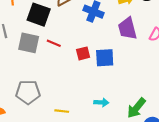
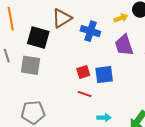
red line: (54, 43) -> (85, 94), moved

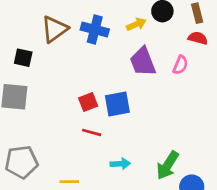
blue cross: (90, 31) -> (95, 30), moved
black square: (38, 38) -> (23, 58), size x0.6

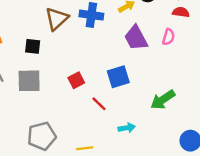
red square: (88, 102) -> (76, 80), moved
red line: (92, 132) -> (99, 104), turned 35
green arrow: (168, 165) -> (163, 100), moved, turned 30

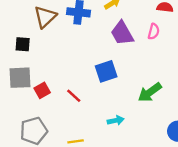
red square: (76, 80) -> (42, 90), moved
red line: (99, 104) -> (74, 96), moved

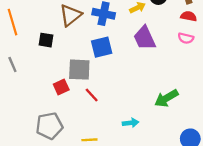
pink semicircle: (154, 31) -> (186, 38), moved, turned 84
blue square: (106, 71) -> (102, 47), moved
gray square: (20, 78) -> (79, 70), moved

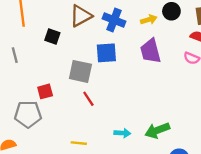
red square: (61, 87) -> (45, 91), moved
green arrow: (166, 98) -> (157, 130), moved
gray pentagon: (49, 126) -> (28, 114), moved

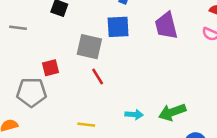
gray line: (15, 55) -> (18, 28), turned -70

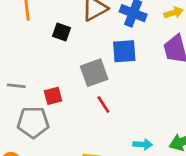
gray line: (18, 28) -> (16, 86), moved
gray square: (89, 47) -> (94, 73), turned -32

